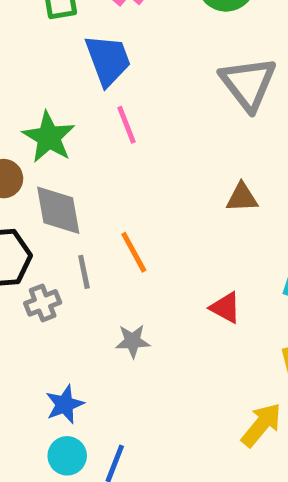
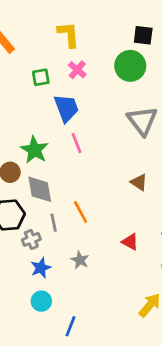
brown triangle: (242, 197) -> (139, 182), turned 36
gray star: (133, 341) -> (80, 260), turned 30
blue star: (65, 404) -> (41, 268), moved
cyan circle: (67, 456) -> (41, 301), moved

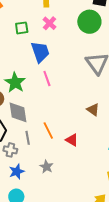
gray cross: (31, 239) -> (10, 150), turned 32
red triangle: (130, 242) -> (72, 140), moved

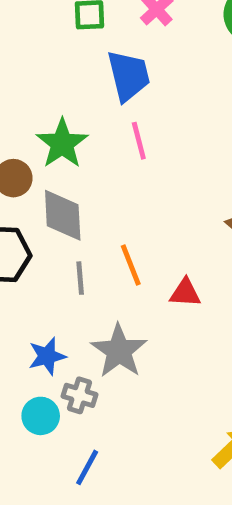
red triangle: (72, 140) -> (185, 293), turned -32
gray cross: (10, 150) -> (79, 395), moved
gray star: (46, 167) -> (119, 351), size x1.6

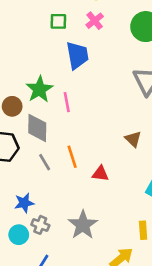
pink line: (139, 141) -> (67, 102), moved
gray line: (80, 278) -> (45, 162), turned -30
gray star: (119, 351) -> (83, 225), moved

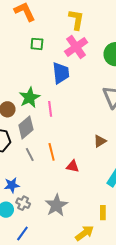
green square: (58, 21) -> (37, 44), moved
pink cross: (95, 21) -> (76, 47), size x1.6
gray diamond: (37, 128) -> (26, 127), turned 45
brown triangle: (133, 139) -> (100, 141), turned 40

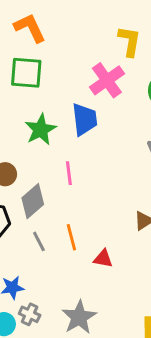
yellow L-shape: (76, 20) -> (129, 41), moved
green square: (37, 44) -> (26, 73), moved, size x1.6
green star: (30, 98) -> (41, 130), moved

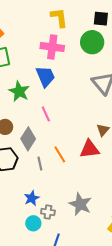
pink cross: (107, 80) -> (52, 47), turned -30
gray line: (39, 241) -> (40, 163), turned 32
red triangle: (103, 259) -> (89, 149), moved, size x1.5

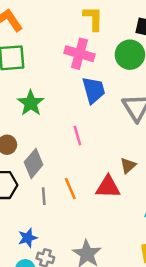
blue trapezoid: (45, 76) -> (94, 90), moved
pink line: (46, 114) -> (77, 136), moved

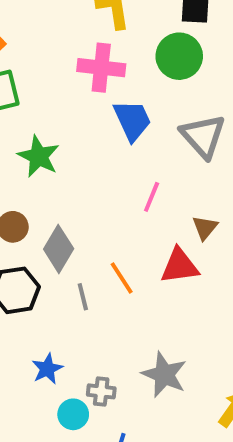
pink line: (77, 136) -> (152, 197), moved, turned 48
blue star: (28, 238) -> (47, 369), moved

